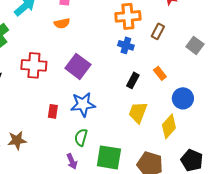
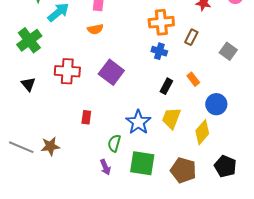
blue star: (83, 104) -> (138, 122), moved, turned -30

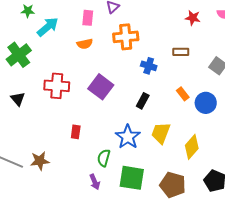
orange cross: (161, 22) -> (126, 37), moved
brown rectangle: (191, 37) -> (181, 52), turned 63
black rectangle: (166, 86) -> (143, 101), moved
blue circle: (216, 104) -> (206, 103), moved

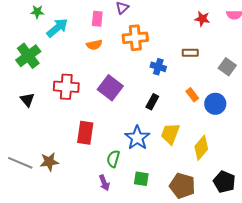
red rectangle: (76, 132) -> (85, 133), size x1.6
green square: (132, 178) -> (141, 179), size x0.6

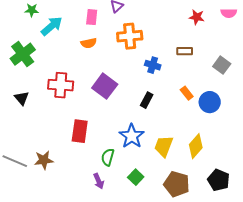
yellow trapezoid: (170, 134) -> (164, 146), moved
green square: (141, 179) -> (136, 177), turned 35

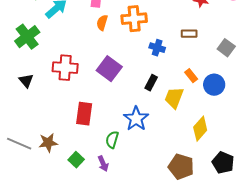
orange semicircle: (89, 43) -> (102, 23), moved, turned 119
yellow trapezoid: (164, 146) -> (174, 98), moved
green square: (136, 177) -> (76, 160), moved

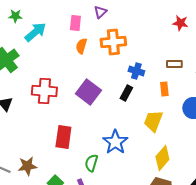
brown rectangle: (189, 34) -> (174, 64), moved
orange rectangle: (191, 76) -> (164, 89), moved, turned 32
black rectangle: (151, 83) -> (126, 93), moved
yellow diamond: (200, 129) -> (162, 158), moved

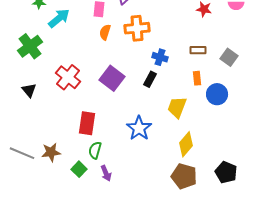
orange rectangle: (164, 89) -> (197, 78), moved
red cross: (44, 91) -> (68, 77), turned 35
green semicircle: (91, 163) -> (95, 150), moved

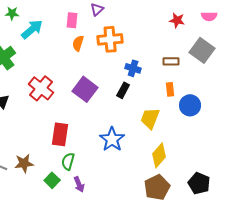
gray square: (229, 57) -> (202, 50), moved, size x1.4
brown pentagon: (184, 176) -> (157, 187), turned 30

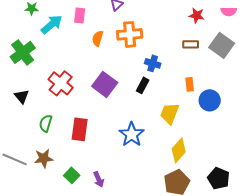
pink rectangle: (72, 20) -> (80, 15), moved
brown rectangle: (171, 61) -> (191, 44), moved
green semicircle: (68, 161) -> (46, 123), moved

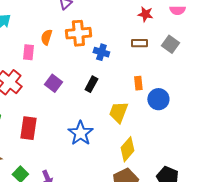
pink rectangle: (80, 15) -> (28, 52), moved
gray square: (222, 45) -> (170, 44), size x0.7
blue cross: (153, 63) -> (101, 52), moved
purple square: (105, 84) -> (53, 83), size x0.7

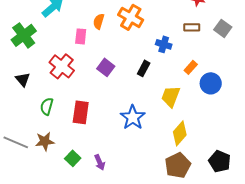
orange cross: (78, 33) -> (131, 17), turned 35
blue cross: (101, 52) -> (164, 44), moved
orange rectangle: (138, 83) -> (191, 67), turned 48

